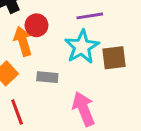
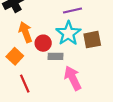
red circle: (36, 25) -> (43, 43), moved
gray rectangle: (47, 77) -> (56, 56), moved

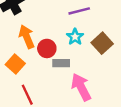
cyan star: (68, 33) -> (75, 37), size x0.6
brown square: (92, 40) -> (102, 43), turned -30

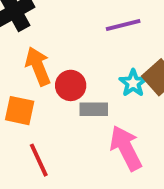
cyan star: (75, 37) -> (133, 83), moved
orange square: (15, 64) -> (20, 111), turned -30

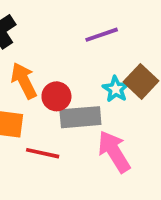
gray rectangle: (94, 109) -> (80, 117), size x1.5
red line: (39, 160) -> (43, 153), moved, turned -48

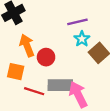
cyan star: (116, 89) -> (82, 39), moved
gray rectangle: (80, 117) -> (60, 85), moved

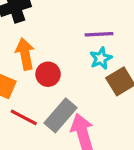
gray rectangle: (60, 85) -> (61, 115), turned -60

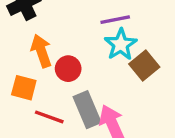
cyan star: (101, 58) -> (121, 44), size x1.4
gray rectangle: (61, 115) -> (87, 110), turned -56

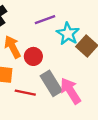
purple line: (115, 20) -> (45, 20), moved

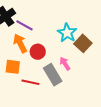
purple line: (45, 20) -> (24, 25), moved, turned 48
pink arrow: (70, 91) -> (65, 64), moved, size x0.6

